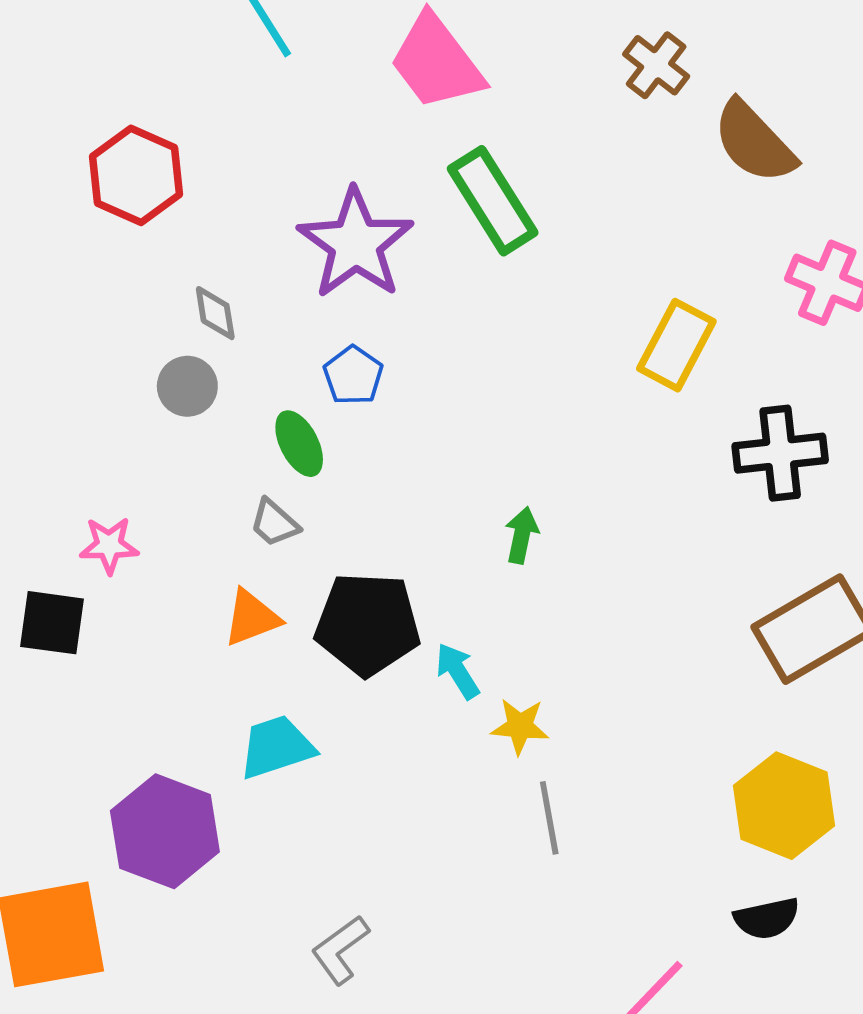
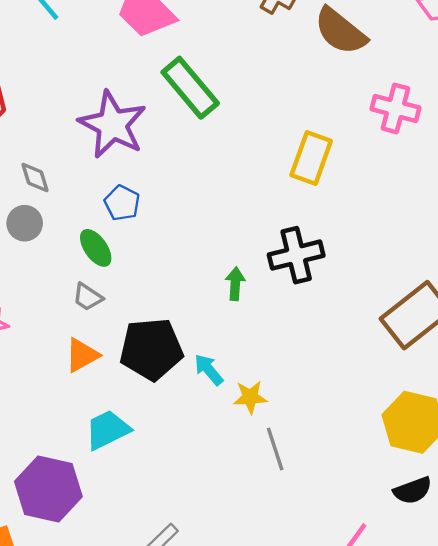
black cross: (780, 453) -> (296, 255), moved

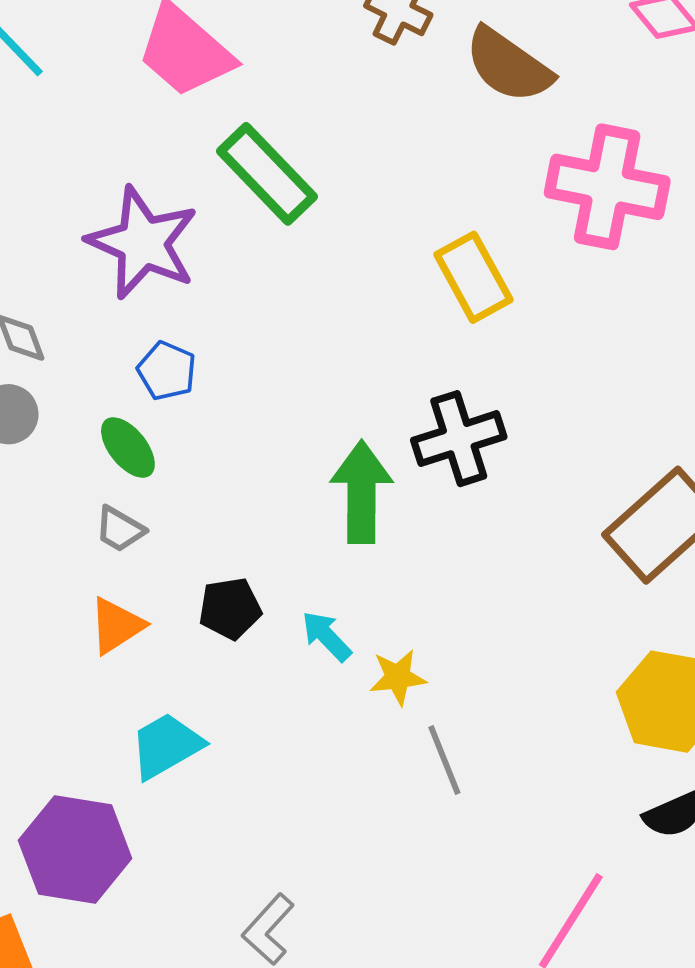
pink cross: (395, 108) -> (607, 187), size x1.5
yellow rectangle: (311, 158) -> (473, 277), turned -45
green arrow: (235, 284) -> (362, 492), size x1.8
black pentagon: (151, 349) -> (230, 608), size x0.6

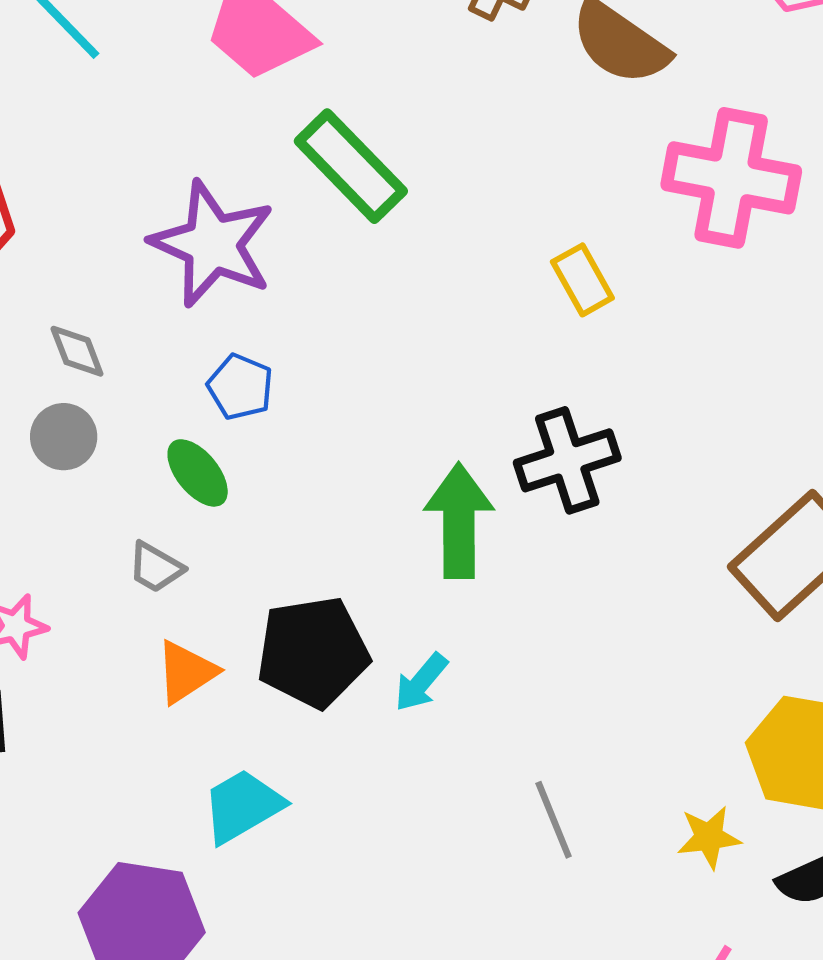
yellow rectangle: (473, 277) -> (582, 280), size x0.7
gray trapezoid: (120, 529) -> (156, 567), moved
black pentagon: (230, 608) -> (313, 652), size x1.6
cyan arrow: (327, 636) -> (421, 682), turned -96
yellow star: (398, 677) -> (709, 837), moved

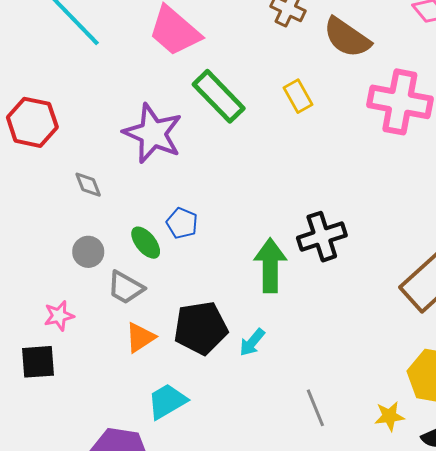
yellow rectangle: (582, 280) -> (298, 96), moved
blue pentagon: (240, 387) -> (182, 223), moved
gray circle: (64, 437) -> (88, 252), moved
gray trapezoid: (156, 567) -> (126, 288), size x1.4

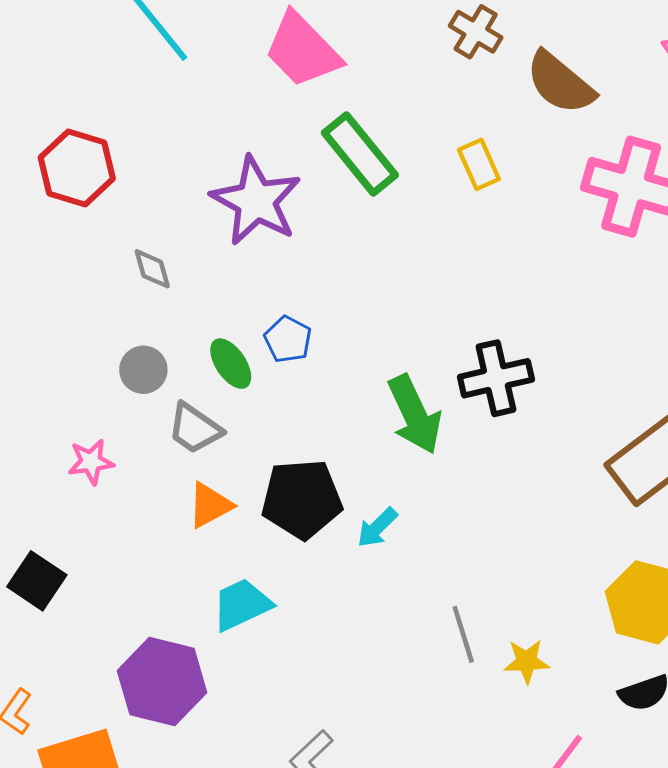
green arrow: (270, 265) -> (415, 414), turned 150
black square: (38, 362) -> (37, 581), moved, turned 33
yellow star: (389, 416) -> (527, 661), moved

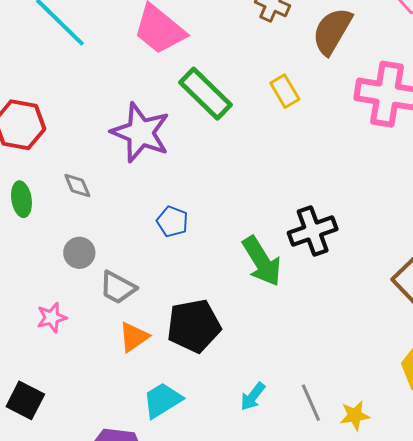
brown semicircle: (560, 83) -> (332, 31), turned 87
green ellipse: (231, 364) -> (21, 199), moved, turned 32
cyan arrow: (377, 528) -> (253, 396), moved

